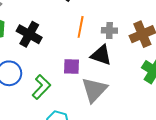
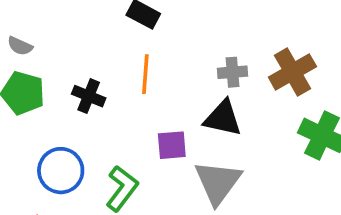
orange line: (81, 27) -> (145, 74), moved
black cross: (29, 34) -> (89, 96), size x0.7

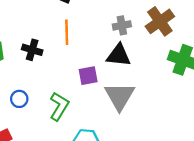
blue circle: (61, 171) -> (19, 99), size x0.6

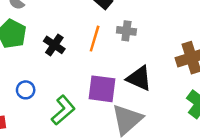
gray cross: (122, 25) -> (126, 31), moved
purple square: (88, 76) -> (102, 89), size x1.4

